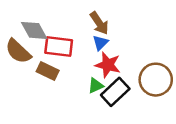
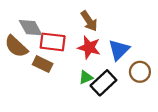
blue triangle: (100, 43) -> (119, 50), moved, size x1.5
red star: (108, 65) -> (89, 48), moved
brown circle: (156, 80) -> (140, 72), size x0.7

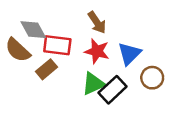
brown rectangle: (43, 64) -> (47, 69), turned -66
green triangle: (86, 77) -> (93, 84), size x1.5

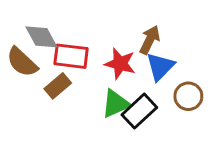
brown arrow: (97, 22) -> (150, 40), moved, turned -120

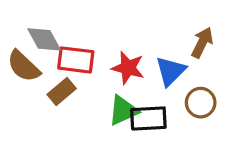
brown arrow: (150, 40) -> (202, 43), moved
black rectangle: (139, 111) -> (148, 118), turned 40

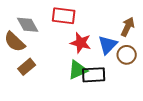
red rectangle: (76, 60) -> (64, 16), moved
brown rectangle: (62, 92) -> (27, 67), moved
brown circle: (201, 103) -> (127, 55), moved

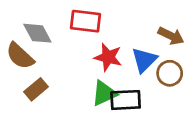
brown arrow: (128, 27) -> (171, 36), turned 90

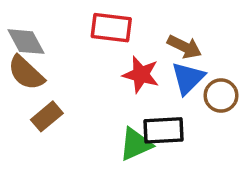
gray diamond: (37, 33) -> (26, 42), moved
brown arrow: (171, 36) -> (184, 47), moved
green triangle: (104, 93) -> (136, 144), moved

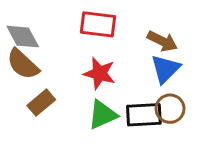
red star: (141, 75) -> (99, 73), moved
brown circle: (221, 96) -> (170, 109), moved
green triangle: (136, 144) -> (103, 115), moved

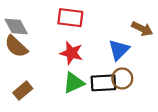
brown arrow: (162, 41) -> (142, 29), moved
brown rectangle: (41, 103) -> (23, 91), moved

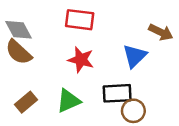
brown circle: (122, 78) -> (133, 111), moved
green triangle: (74, 83) -> (68, 101), moved

